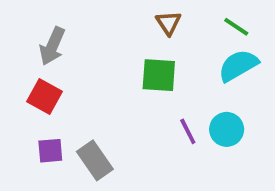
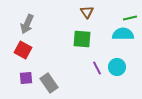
green line: (236, 27) -> (130, 18), moved, turned -48
cyan semicircle: (238, 65) -> (123, 34), turned 30

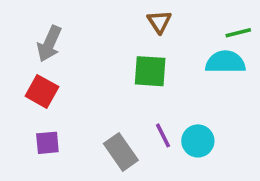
cyan circle: (117, 67) -> (198, 141), moved
purple line: (97, 68) -> (163, 135), moved
gray rectangle: (49, 83) -> (121, 152), moved

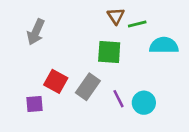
green line: (238, 33) -> (137, 24), moved
red square: (42, 91) -> (56, 81), moved
gray rectangle: (121, 152) -> (88, 87), moved, turned 70

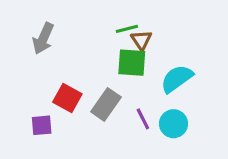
brown triangle: (116, 16) -> (141, 40), moved
green line: (137, 24) -> (127, 29), moved
cyan semicircle: (164, 45) -> (177, 79), moved, turned -36

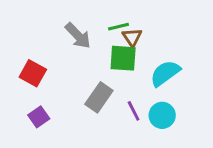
gray arrow: (43, 38) -> (78, 36), moved, turned -68
red square: (67, 98) -> (33, 73), moved
purple square: (42, 125) -> (39, 117), turned -30

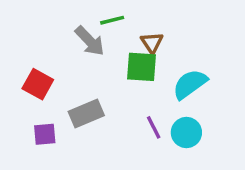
green line: (119, 27) -> (112, 20), moved
gray rectangle: (99, 97) -> (86, 114), moved, turned 32
purple square: (39, 117) -> (45, 134), turned 30

